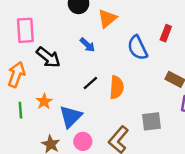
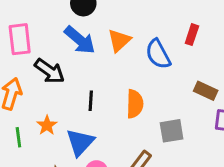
orange triangle: (107, 18) -> (119, 40), moved
blue arrow: (87, 45) -> (80, 40), moved, size x1.6
black line: (90, 83) -> (91, 101), moved, turned -42
gray square: (152, 121) -> (172, 131), moved

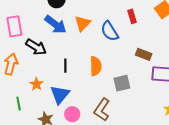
red rectangle: (192, 35) -> (132, 16), turned -32
green line: (18, 137) -> (19, 103), moved

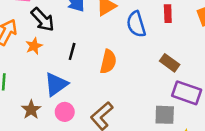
gray square: (122, 83) -> (165, 115), moved
orange star: (36, 84) -> (34, 46), moved

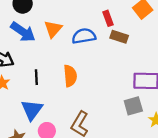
blue semicircle: (136, 24) -> (84, 36), turned 115
brown rectangle: (170, 63) -> (119, 37), moved

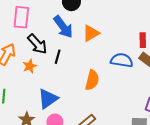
blue semicircle: (84, 36) -> (122, 60), moved
black line: (36, 77) -> (58, 57), moved

